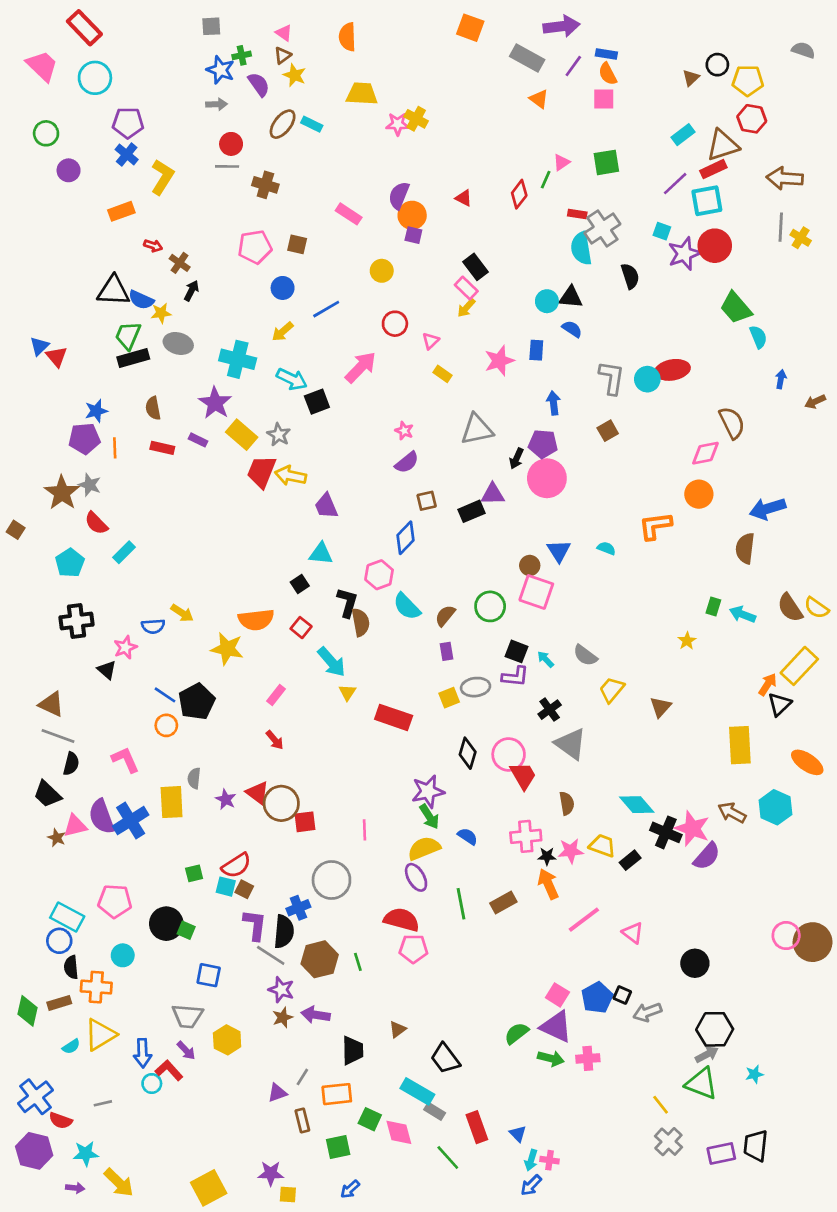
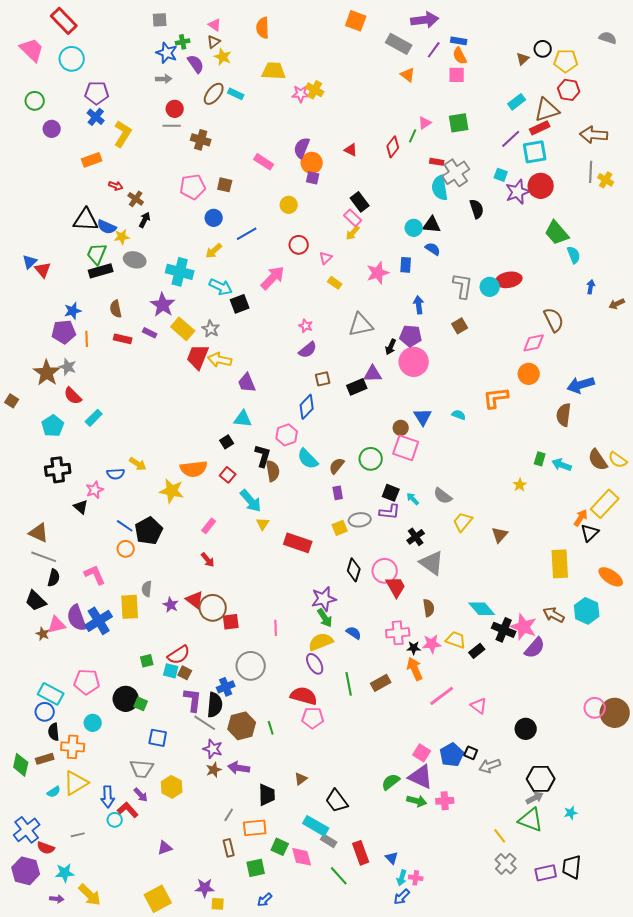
purple triangle: (277, 1093) -> (165, 848), moved

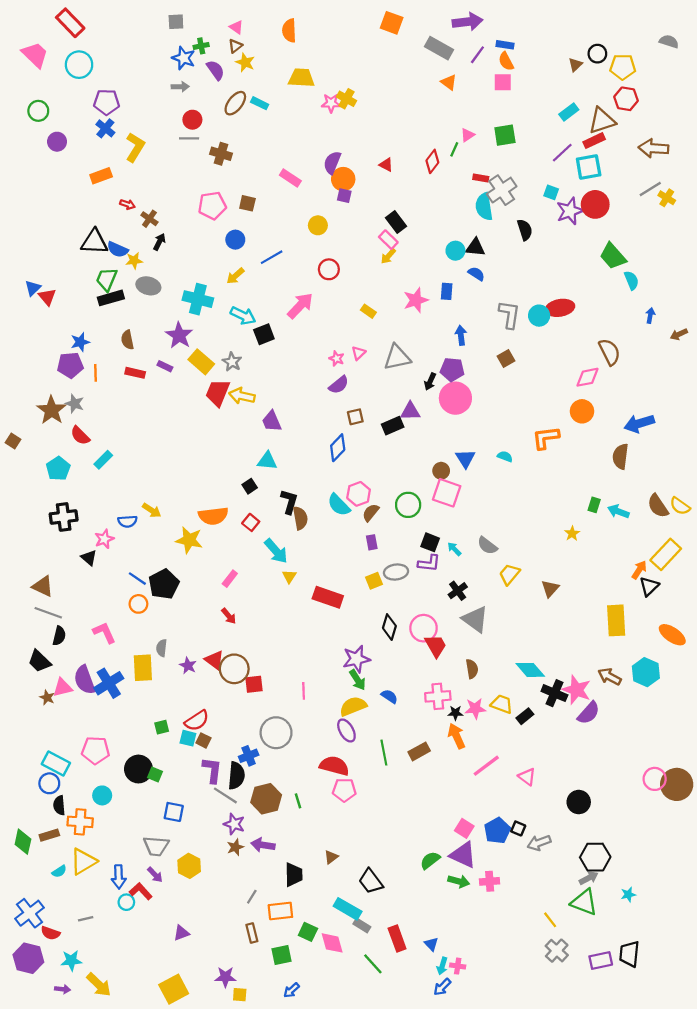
gray line: (591, 172) -> (650, 189), turned 55
pink triangle: (326, 258) -> (359, 353), moved
pink hexagon: (287, 435) -> (359, 494), moved

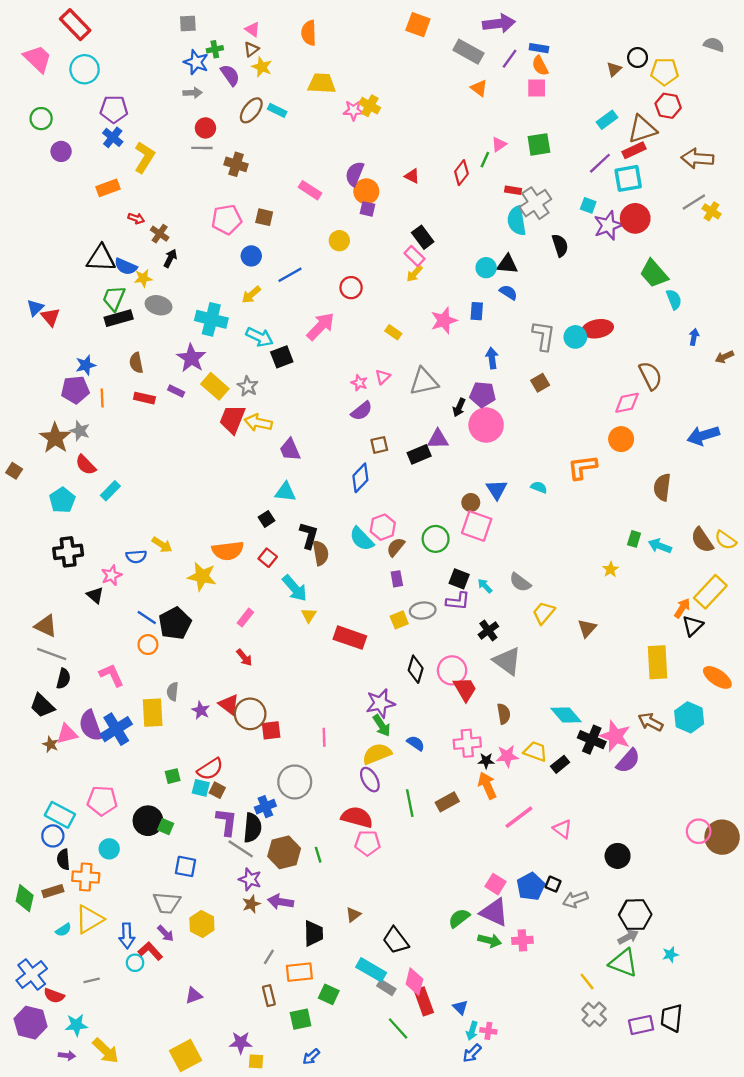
blue arrow: (639, 423) -> (703, 436), moved
pink diamond: (332, 943) -> (414, 982), moved, turned 30

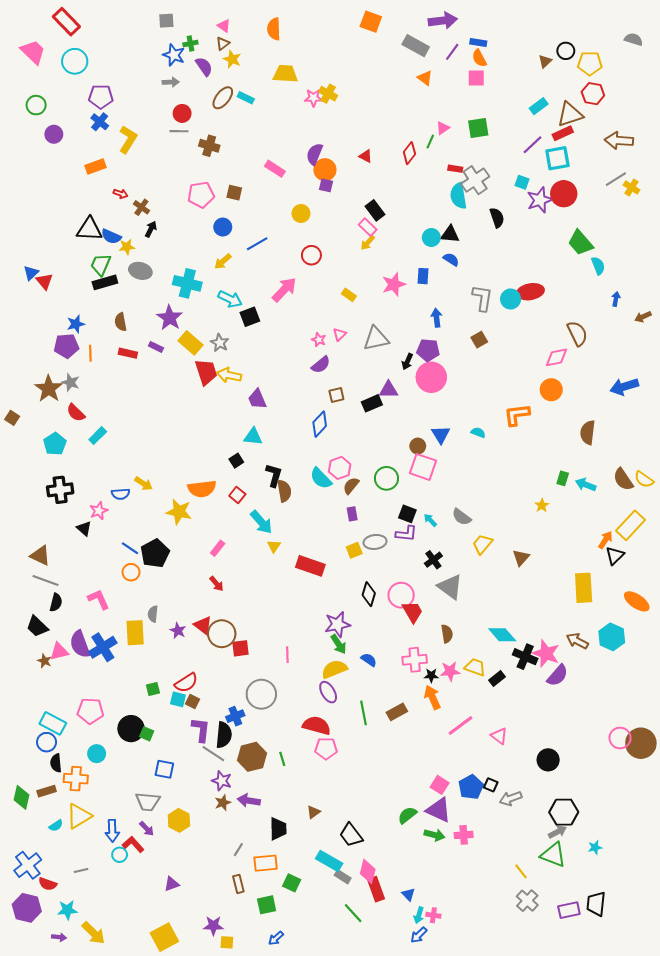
red trapezoid: (232, 419) -> (206, 372), turned 140

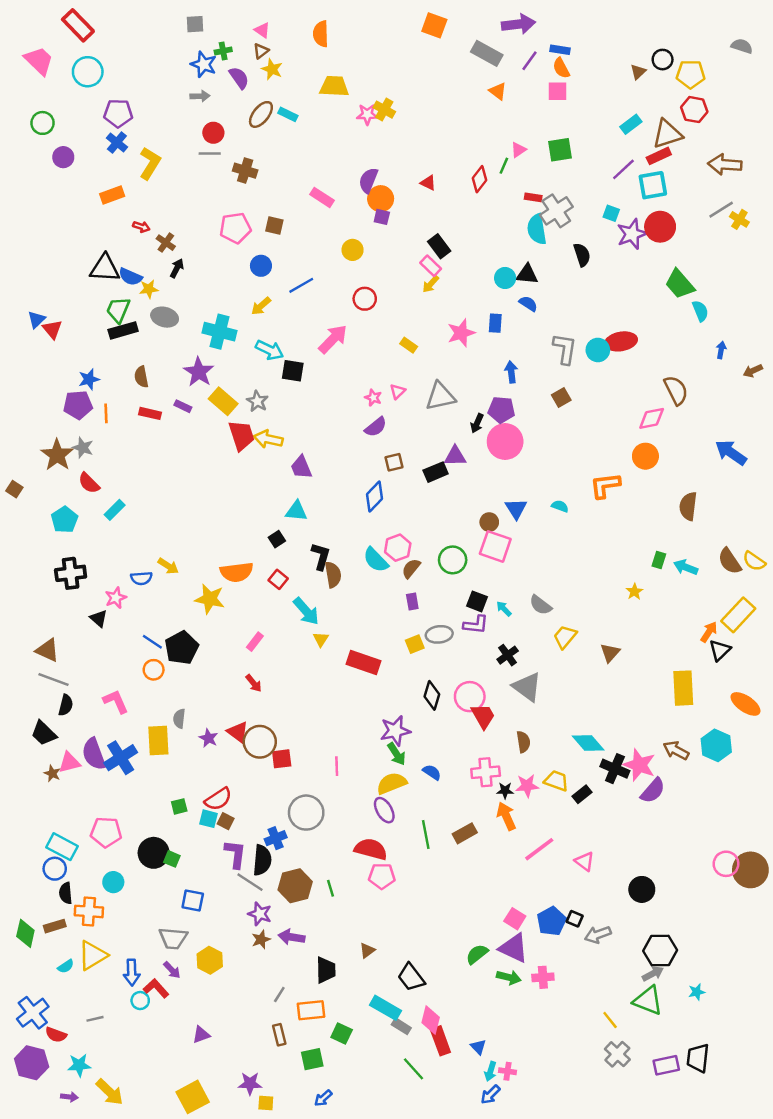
black square: (250, 317) -> (293, 371), turned 30
blue arrow: (624, 387) -> (731, 453), turned 52

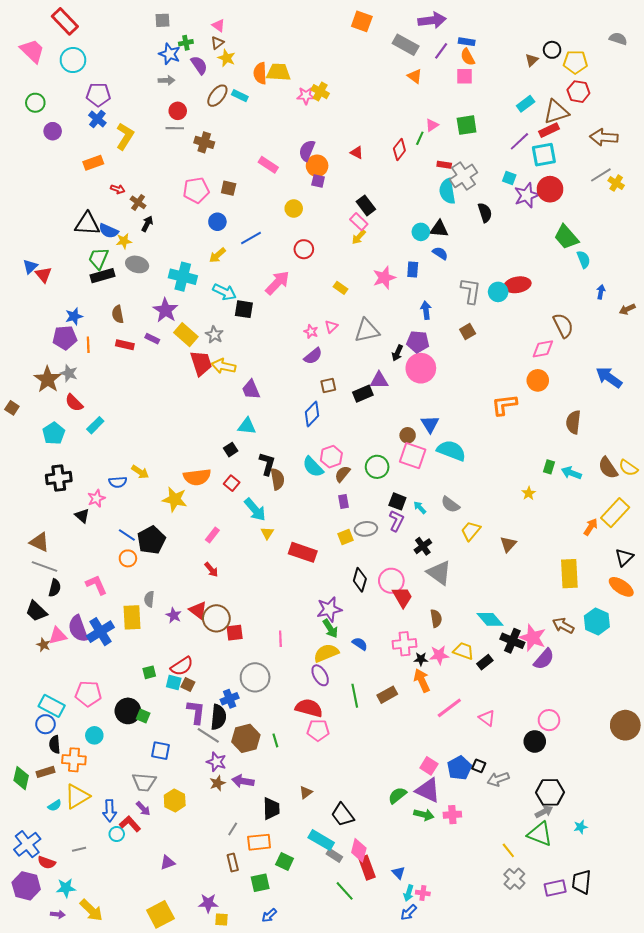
orange semicircle: (321, 34) -> (260, 73), moved
cyan semicircle: (560, 506) -> (451, 451), moved, size x2.0
purple L-shape: (476, 625) -> (396, 521), turned -70
black triangle: (720, 650) -> (624, 557), moved
pink circle: (726, 864) -> (549, 720), moved

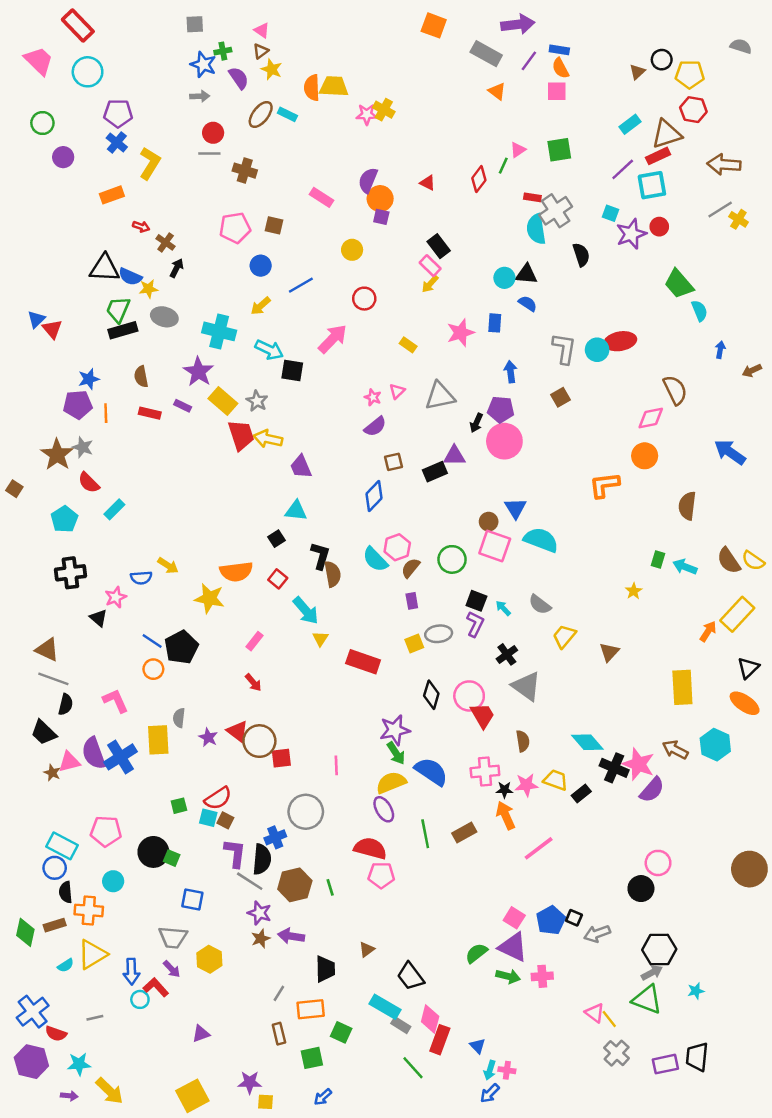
red circle: (550, 189) -> (659, 227), size x0.6
blue semicircle: (360, 644) -> (431, 772), size x1.8
pink triangle: (487, 718) -> (595, 1013), moved
red rectangle: (367, 868) -> (440, 1040), turned 40

